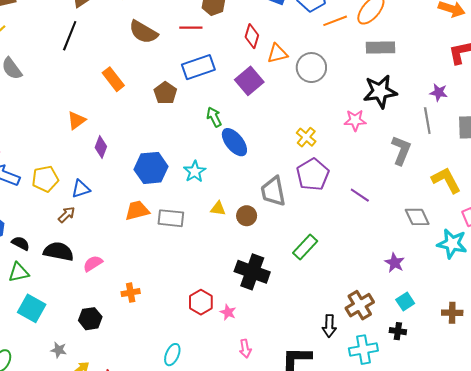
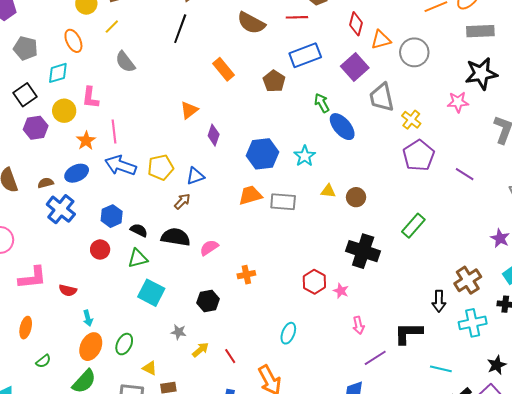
gray trapezoid: (273, 191) -> (382, 97), moved

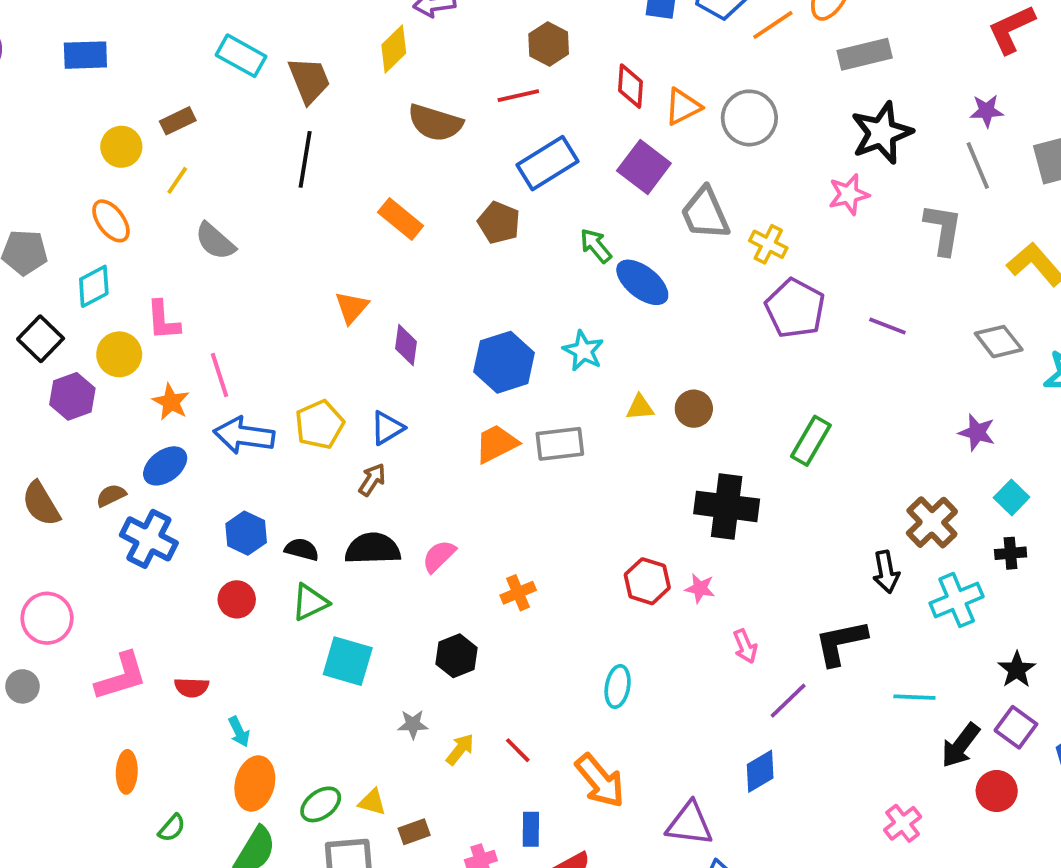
green ellipse: (124, 344) -> (321, 804), moved, turned 40

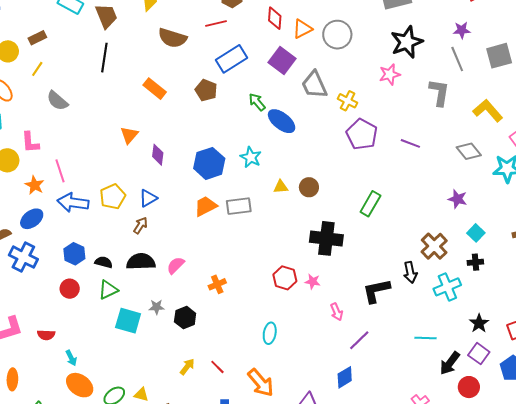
black L-shape: (841, 643) -> (376, 291), moved
gray star: (413, 724) -> (157, 307), moved
orange ellipse: (255, 783) -> (80, 385), turned -68

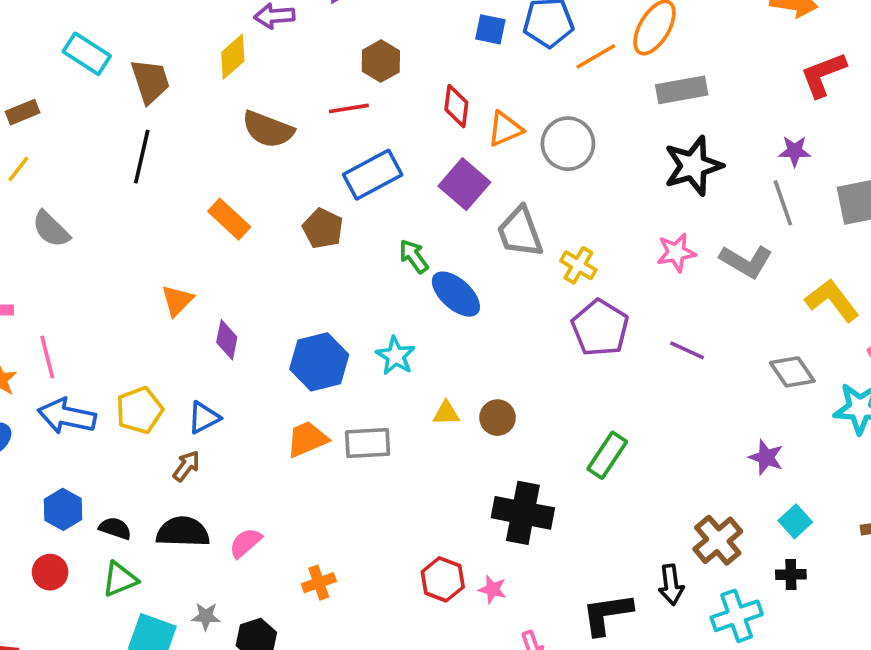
pink star: (390, 74) -> (676, 253), moved
gray L-shape: (439, 92) -> (746, 261), turned 108

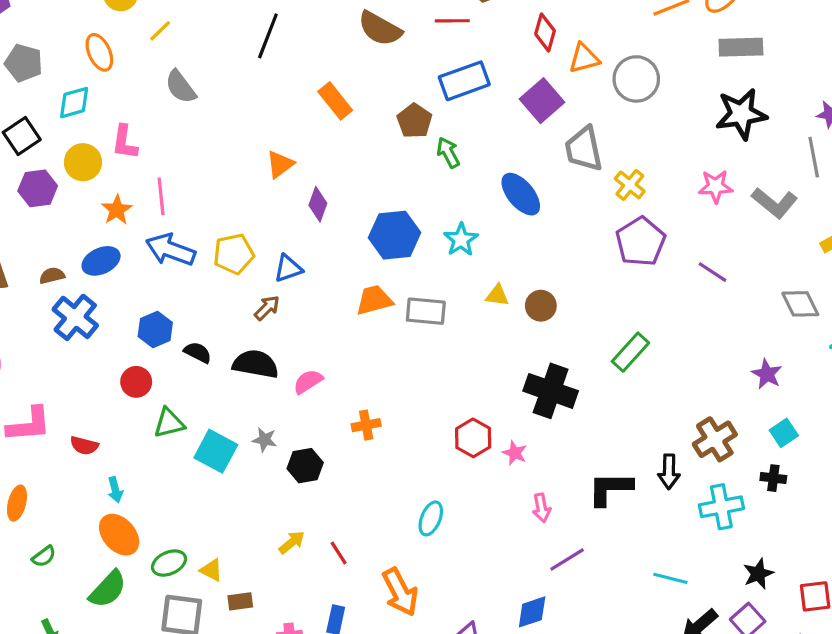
green arrow: (414, 256) -> (448, 153), moved
green triangle: (120, 579) -> (169, 423), moved

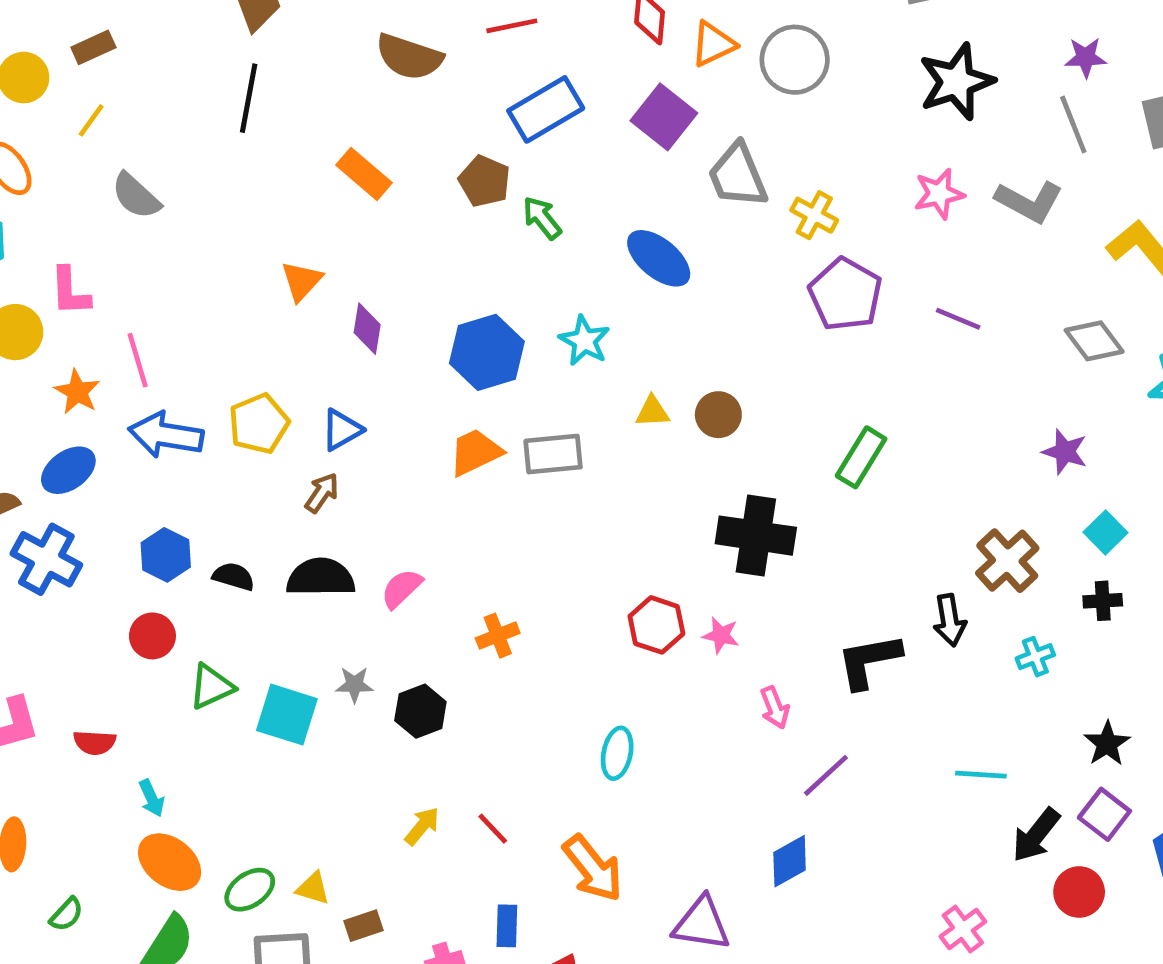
cyan cross: (721, 507) -> (1035, 657), size x0.6

